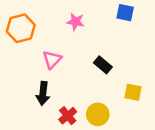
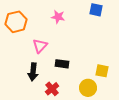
black rectangle: (103, 65) -> (62, 64), moved, turned -32
yellow circle: (98, 114) -> (88, 88), moved

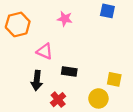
pink triangle: (40, 46) -> (45, 51), turned -49

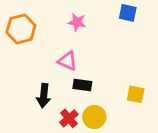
pink triangle: (45, 51) -> (68, 61), moved
yellow circle: (98, 98) -> (94, 117), moved

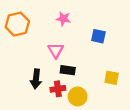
blue square: (128, 13) -> (98, 36), moved
pink triangle: (68, 61) -> (56, 50), turned 35
red cross: (69, 118) -> (58, 89), moved, turned 32

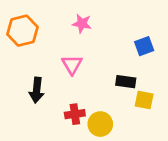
blue square: (98, 36) -> (144, 46), moved, turned -32
black rectangle: (68, 70) -> (126, 82), moved
black arrow: (36, 79) -> (37, 90), moved

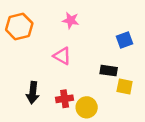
pink triangle: (72, 65) -> (62, 56), turned -30
black arrow: (37, 90) -> (33, 93), moved

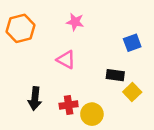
yellow square: (125, 87) -> (132, 92), turned 35

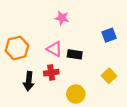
orange hexagon: (21, 28) -> (17, 48), moved
black rectangle: (115, 75) -> (75, 54), moved
red cross: (69, 105) -> (51, 73), moved

